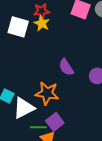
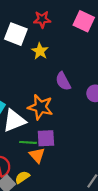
yellow star: (42, 23) -> (40, 51), moved
purple square: (55, 122) -> (46, 138), turned 30

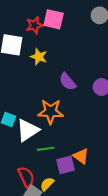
pink square: (84, 21) -> (54, 19), moved
purple square: (46, 138) -> (66, 165), moved
orange triangle: (37, 155) -> (81, 156), moved

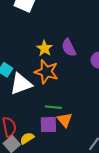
yellow star: (39, 57) -> (44, 48), moved
green line: (46, 149) -> (53, 107), moved

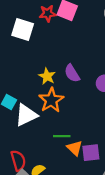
orange star: (46, 72) -> (51, 100), turned 30
purple square: (48, 125) -> (91, 153), moved

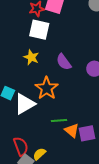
white square: (23, 29) -> (39, 30), moved
yellow star: (47, 76) -> (31, 57), moved

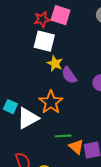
yellow star: (31, 57) -> (55, 63), moved

